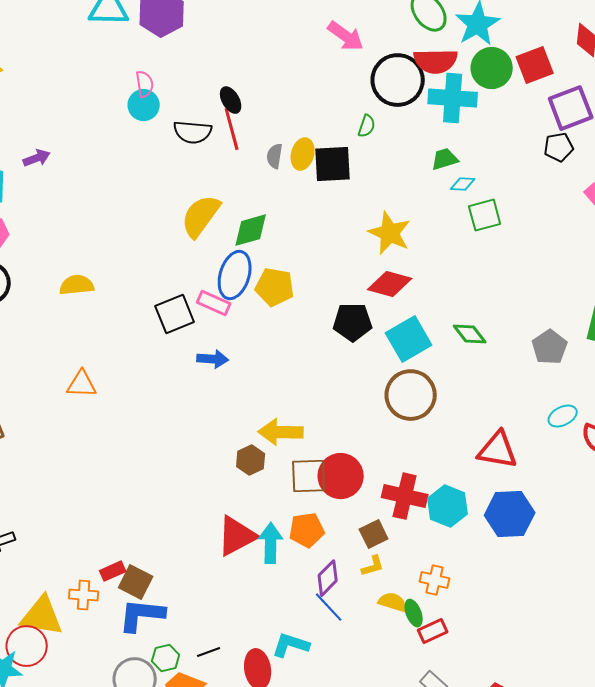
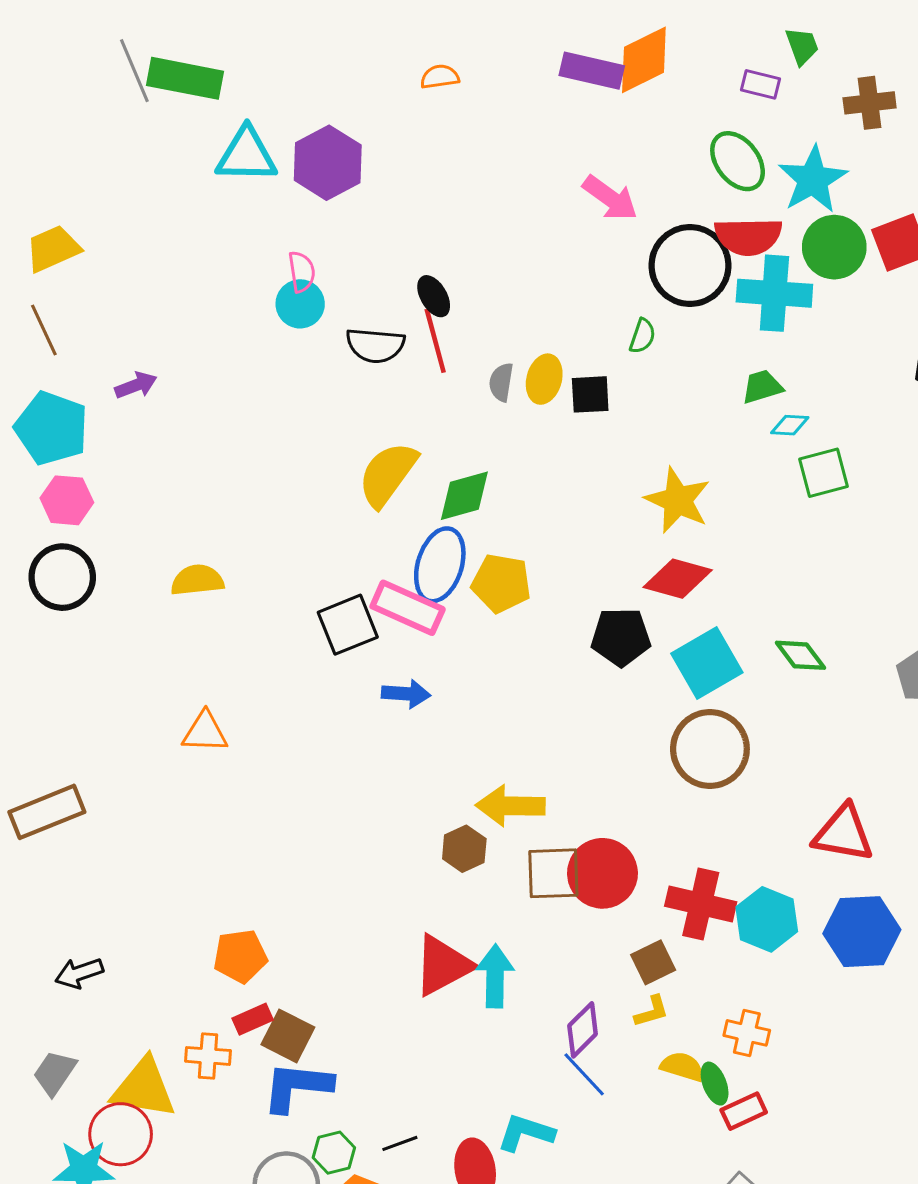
black square: (333, 164) -> (590, 394), size x0.7
pink rectangle: (214, 303) -> (408, 608), size x1.4
orange pentagon: (307, 530) -> (240, 956), moved

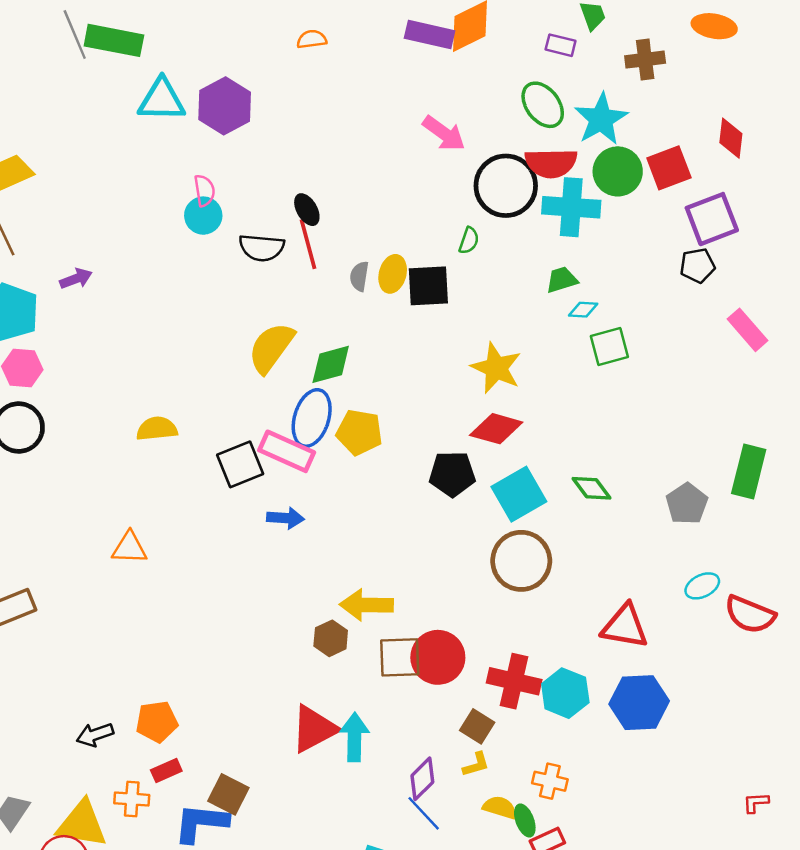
black square: (590, 394) -> (428, 286), size x1.4
yellow semicircle: (197, 580) -> (157, 429), moved
brown square: (653, 962) -> (477, 726), turned -32
black arrow: (79, 973) -> (95, 735), moved
brown square: (288, 1036) -> (228, 794), moved

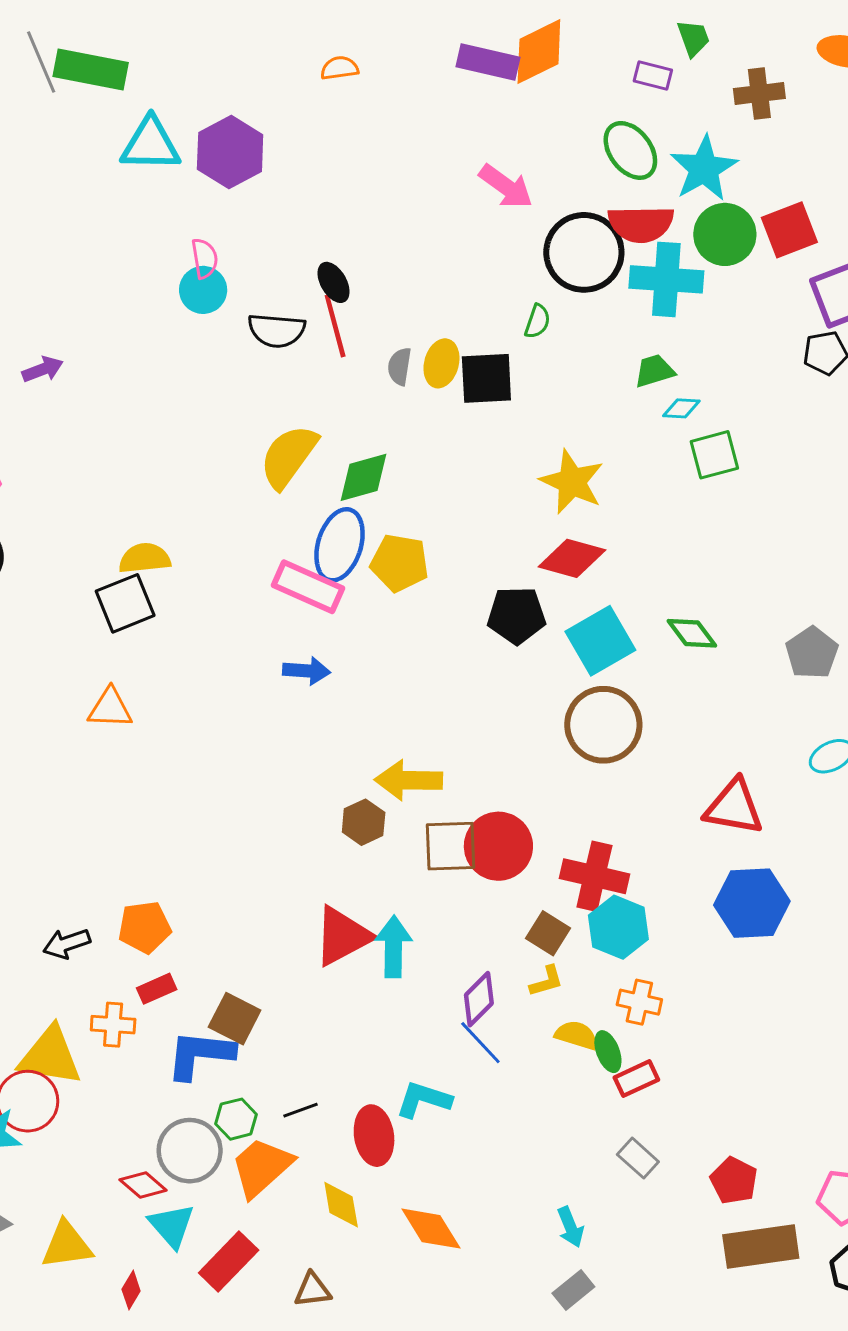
black square: (240, 464) -> (125, 603), moved
cyan hexagon: (565, 693) -> (618, 927), moved

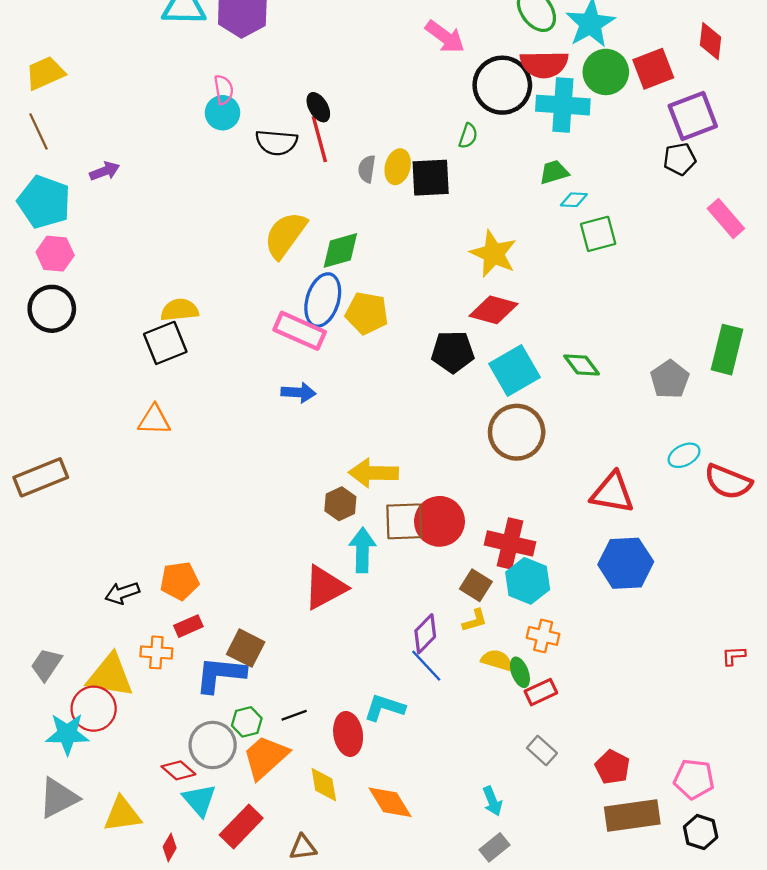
cyan arrow: (394, 947) -> (362, 550), moved

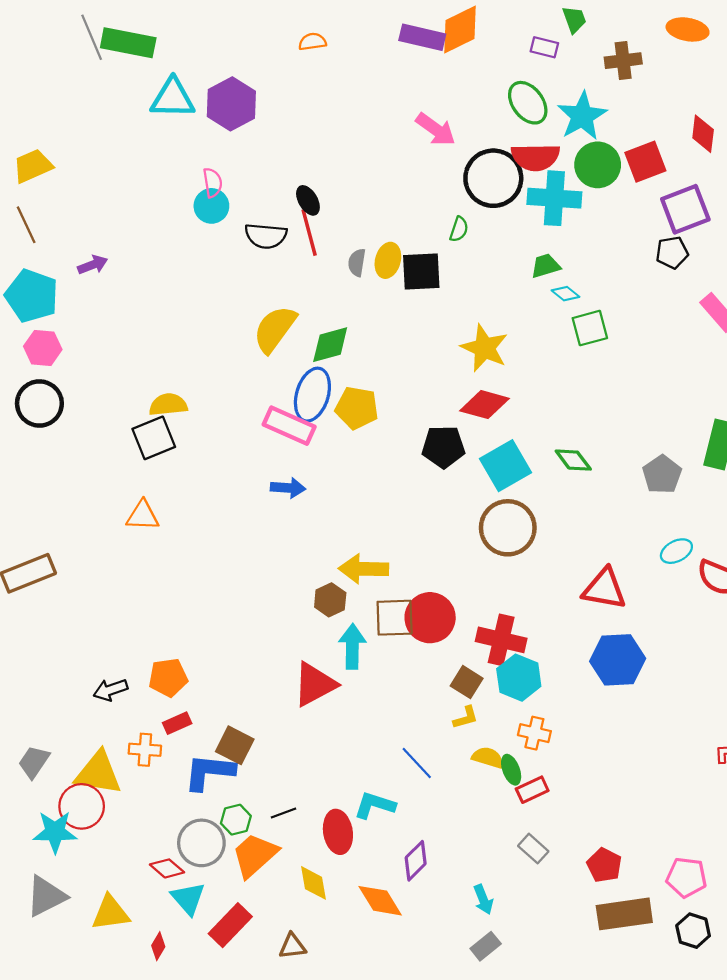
cyan diamond: (574, 200) -> (565, 294), turned 36
purple diamond: (425, 634) -> (416, 861), moved

